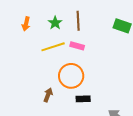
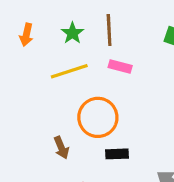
pink rectangle: (77, 46) -> (120, 67), moved
brown arrow: (48, 95) -> (61, 148), turned 136

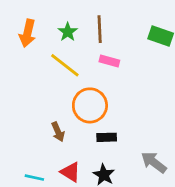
orange arrow: (26, 35) -> (27, 33), size x1.4
yellow line: (69, 71) -> (65, 65), turned 56

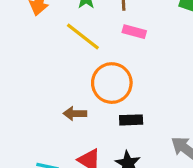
brown arrow: (58, 132) -> (75, 114), turned 114

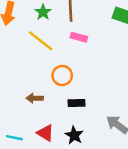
orange circle: (112, 83) -> (62, 75), size x0.7

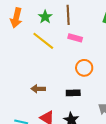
orange circle: (62, 75) -> (84, 68), moved

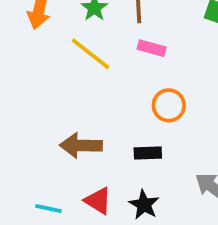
brown arrow: (38, 89) -> (81, 145), size x1.5

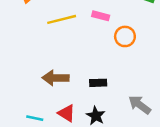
yellow line: (91, 54) -> (62, 19), turned -52
orange circle: (169, 105) -> (125, 36), moved

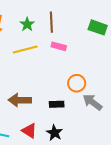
orange circle: (125, 36) -> (77, 83), moved
gray arrow: (140, 105) -> (92, 102), moved

